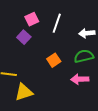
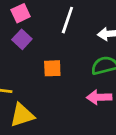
pink square: (32, 19) -> (21, 13), moved
orange square: (54, 60) -> (52, 68), moved, turned 32

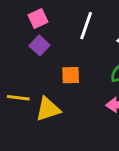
yellow triangle: (22, 115) -> (48, 109), moved

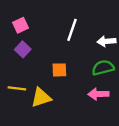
pink square: (38, 19) -> (20, 25), moved
purple square: (39, 45) -> (23, 49), moved

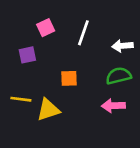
pink square: (20, 25) -> (46, 28), moved
purple square: (23, 49) -> (27, 55), turned 35

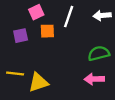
white arrow: (122, 46) -> (102, 15), moved
orange square: (69, 78) -> (47, 31), moved

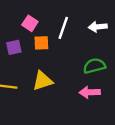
pink square: (36, 12) -> (30, 23), turned -32
yellow triangle: (38, 82) -> (43, 81), moved

